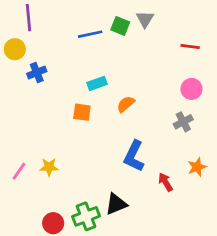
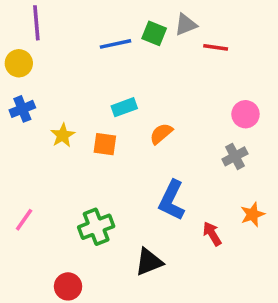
gray triangle: (145, 19) -> (186, 25), turned 36
red line: (190, 46) -> (216, 47), moved
blue cross: (37, 73) -> (22, 109), moved
yellow star: (49, 167) -> (63, 135), moved, turned -30
green cross: (86, 216) -> (96, 227), moved

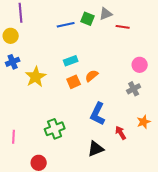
yellow star: (63, 135) -> (36, 77), size x1.5
orange square: (105, 144) -> (74, 82), moved, turned -32
pink line: (24, 220) -> (14, 137), moved, turned -32
black triangle: (149, 262) -> (96, 149), moved

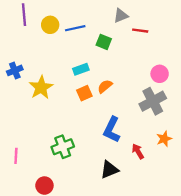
green square: (88, 19) -> (104, 42), moved
yellow circle: (11, 36) -> (50, 25), moved
gray cross: (134, 89) -> (153, 101), size x1.6

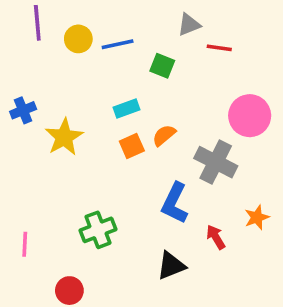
pink circle: (160, 74) -> (250, 116), size x1.5
gray cross: (153, 101) -> (216, 162), moved, turned -35

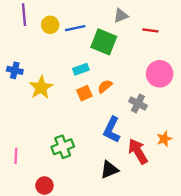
red line: (219, 48) -> (150, 30), moved
green square: (162, 66) -> (104, 42), size x1.6
blue cross: (23, 110) -> (15, 70), turned 35
gray cross: (216, 162) -> (138, 103), size x0.7
red arrow: (216, 237) -> (138, 151), size x1.6

